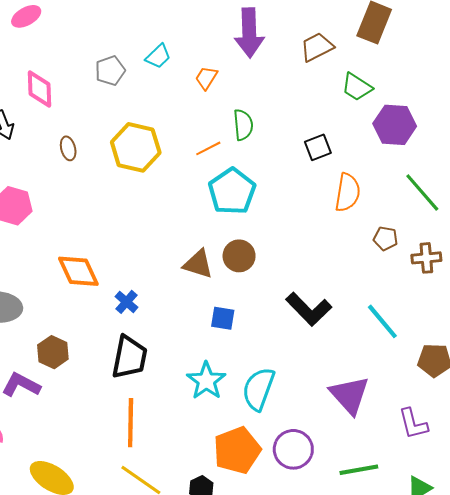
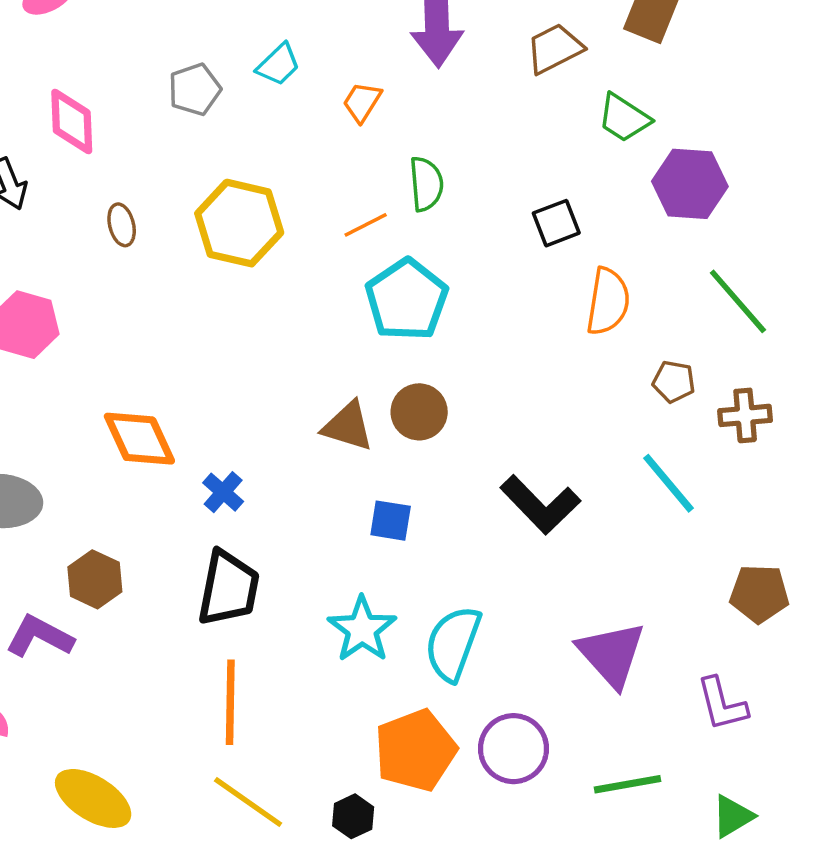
cyan line: (382, 321) -> (668, 483), moved

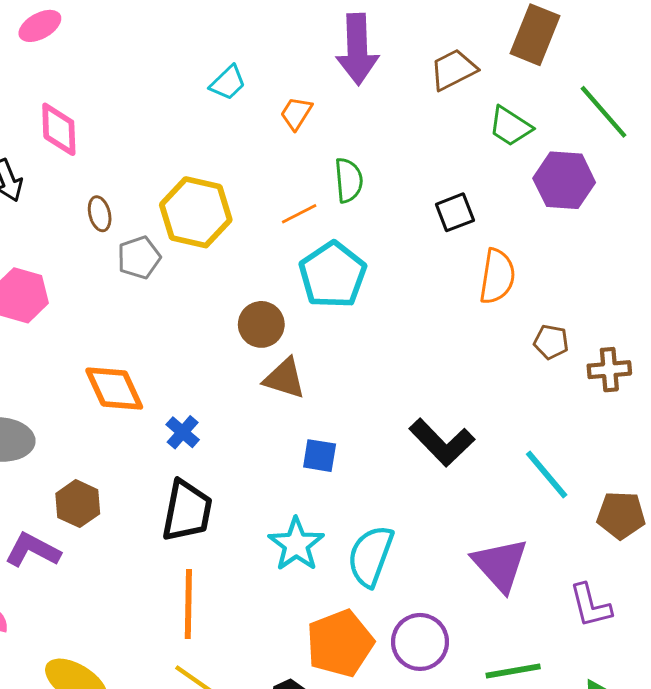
gray pentagon: (195, 89) -> (139, 257), moved
green line: (738, 301) -> (603, 112), moved
brown circle: (419, 412) -> (261, 324), moved
cyan line: (668, 483) -> (547, 474), moved

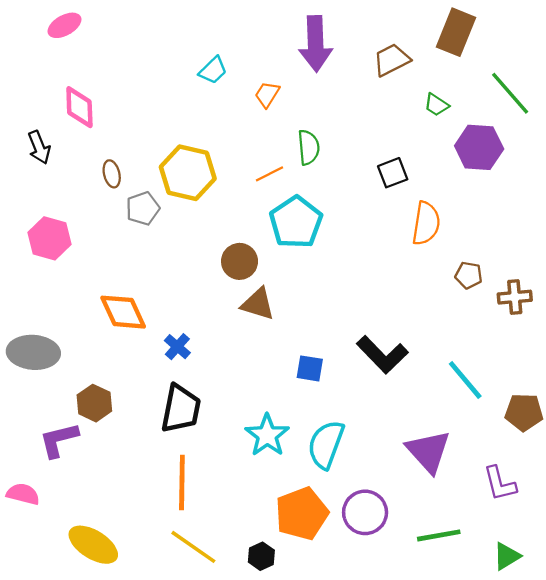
green trapezoid: (510, 126) -> (436, 105), size x0.7
blue square: (320, 456) -> (310, 368), moved
purple L-shape: (33, 550) -> (59, 440), turned -42

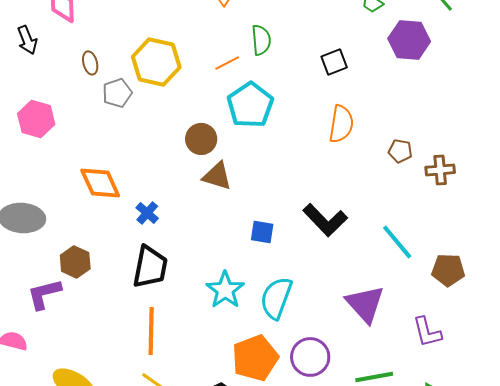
orange semicircle: (426, 223) -> (341, 124), moved

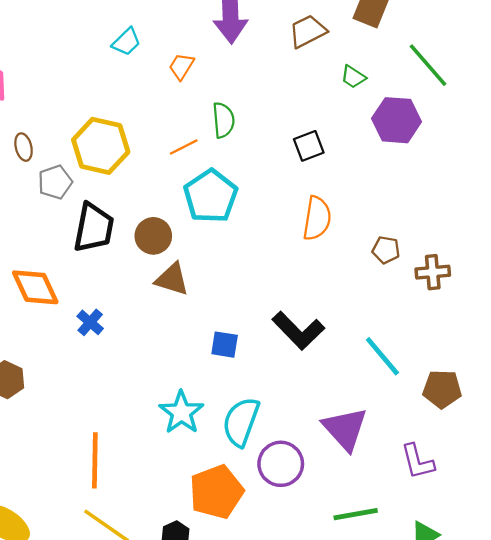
black trapezoid: (150, 267) -> (94, 228), moved
purple circle: (310, 357) -> (281, 464), moved

